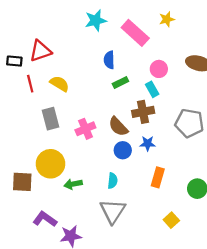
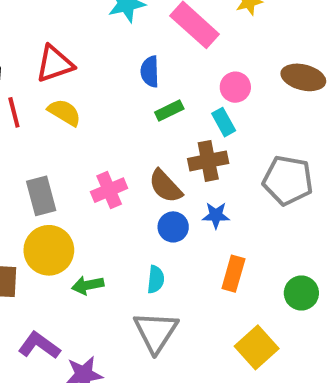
red triangle: (40, 51) -> (55, 64), moved
gray rectangle: (50, 119) -> (41, 196), moved
yellow square: (171, 220) -> (257, 347), size x1.5

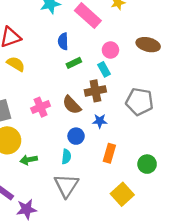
blue circle: (173, 227) -> (76, 136), moved

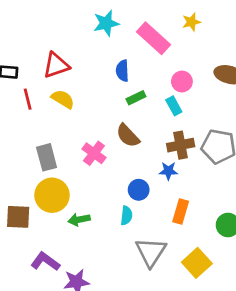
brown cross: (95, 91) -> (181, 145), moved
brown semicircle: (72, 105) -> (128, 136), moved
pink cross: (41, 107) -> (94, 153), turned -30
gray triangle: (66, 186) -> (151, 252), moved

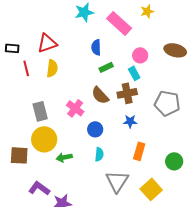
yellow semicircle: (63, 99) -> (52, 68), turned 66
brown cross: (181, 145) -> (127, 93), moved
blue circle: (139, 190) -> (95, 129), moved

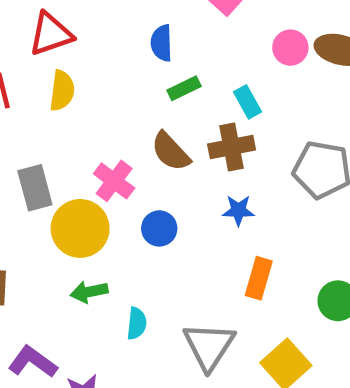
pink circle: (140, 55) -> (290, 48), moved
yellow circle: (44, 139) -> (80, 228), moved
cyan semicircle: (99, 154) -> (137, 323), moved

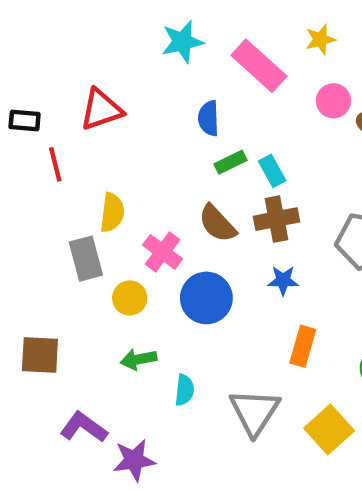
pink circle: (290, 48) -> (333, 101), moved
yellow semicircle: (62, 91) -> (112, 213), moved
cyan rectangle: (247, 102) -> (272, 171), moved
yellow circle: (80, 228) -> (130, 298), size x0.6
blue circle: (159, 228) -> (206, 298), size x1.5

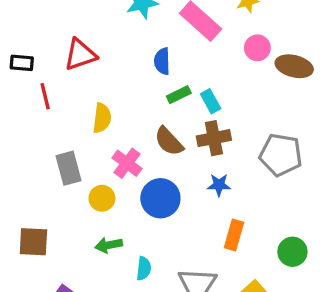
yellow semicircle: (112, 213) -> (102, 118), moved

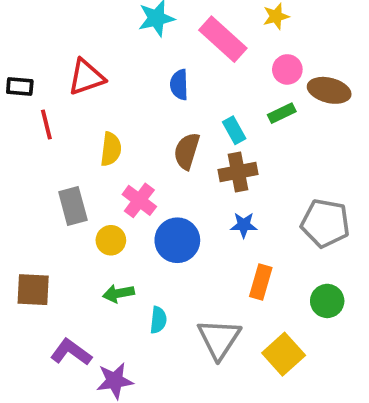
green rectangle: (179, 95) -> (282, 113), moved
brown semicircle: (169, 141) -> (187, 151), moved, turned 60
gray pentagon: (281, 155) -> (325, 223), moved

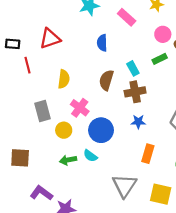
pink rectangle: (223, 39) -> (127, 17), size x0.7
cyan semicircle: (158, 320) -> (90, 156), moved, turned 120
yellow square: (284, 354) -> (161, 194), turned -35

